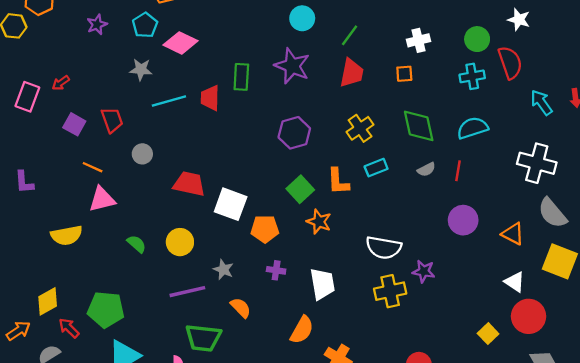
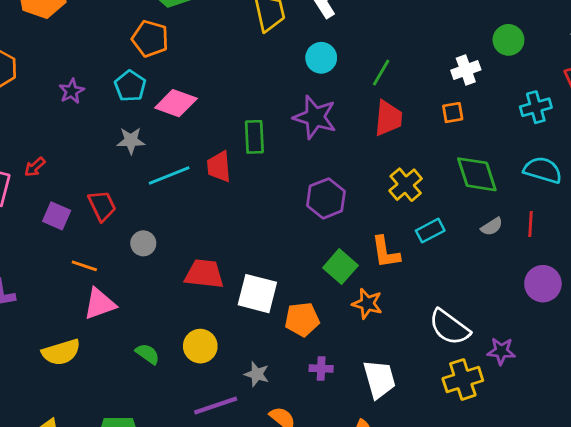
green circle: (477, 39) -> (508, 40), moved
cyan semicircle: (473, 128) -> (543, 170), turned 40
white semicircle: (384, 248) -> (449, 327), turned 32

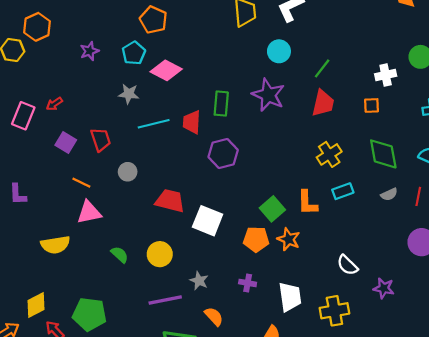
purple hexagon: (326, 198) -> (223, 154), moved
orange pentagon: (302, 319) -> (256, 239), moved
white semicircle: (449, 327) -> (347, 265), size x0.7
yellow cross: (463, 379) -> (334, 311), moved

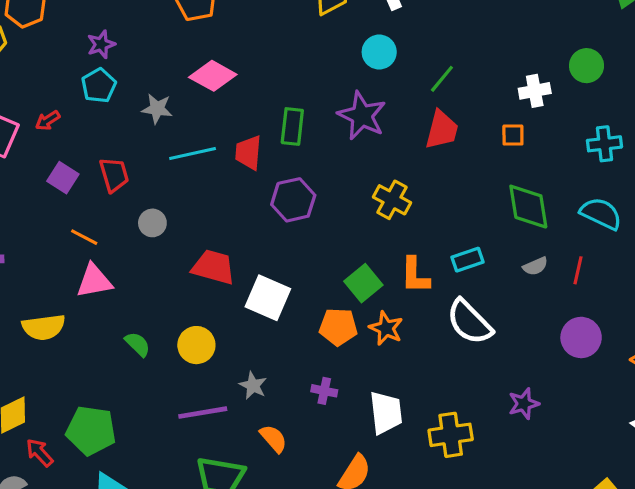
cyan pentagon: (134, 53) -> (99, 86), moved
yellow cross: (329, 154) -> (392, 200), moved, turned -30
white semicircle: (347, 265) -> (469, 322), moved, size x1.5
purple star: (384, 288) -> (524, 404), turned -30

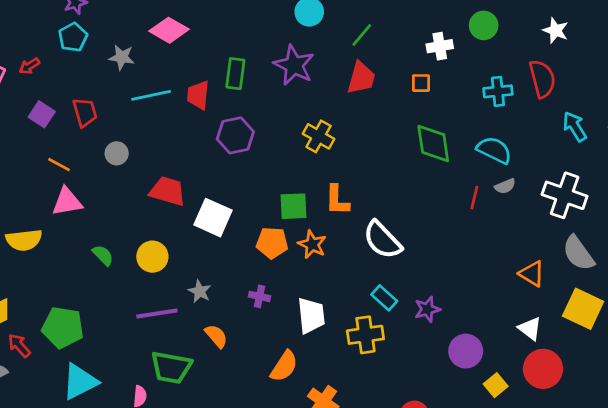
cyan rectangle: (467, 260) -> (384, 298), moved, turned 60
gray semicircle: (535, 266) -> (505, 186), moved
green square: (363, 283) -> (293, 206), turned 36
purple circle: (581, 337) -> (466, 351), moved

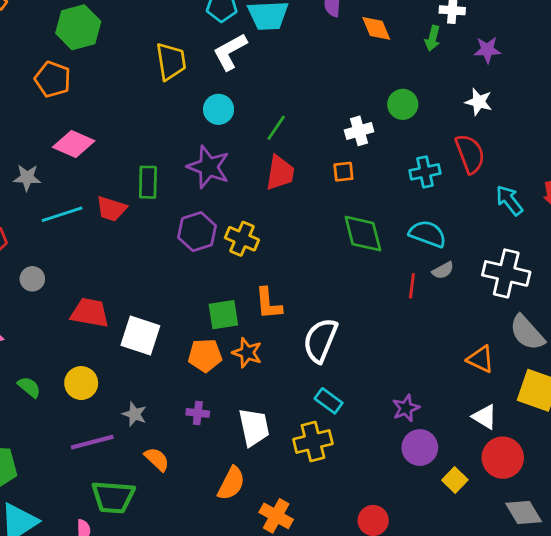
red trapezoid: (198, 95) -> (111, 209), turned -72
purple hexagon: (235, 135) -> (197, 232), moved
white semicircle: (382, 240) -> (320, 340), turned 72
purple star: (427, 309) -> (406, 408), moved

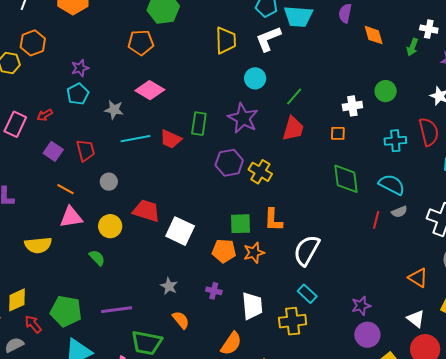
orange pentagon: (53, 79) -> (141, 43), turned -30
orange star: (247, 353) -> (254, 253), turned 30
yellow circle: (81, 383) -> (110, 226), moved
purple line: (92, 442) -> (117, 310), moved

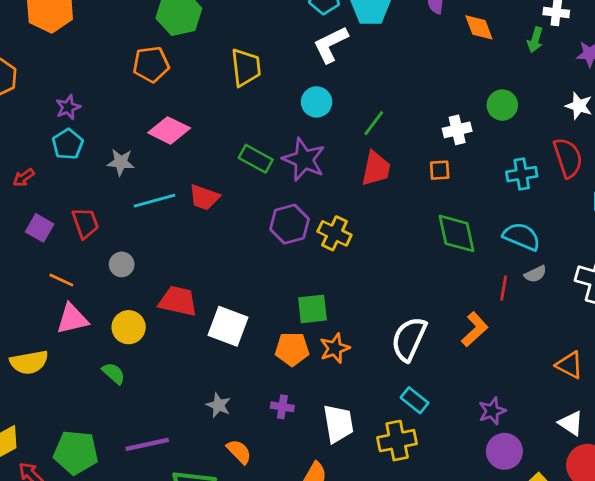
yellow trapezoid: (226, 40) -> (246, 67), moved
green rectangle: (199, 124) -> (256, 159), moved, turned -65
orange L-shape: (273, 220) -> (475, 329), moved, turned -130

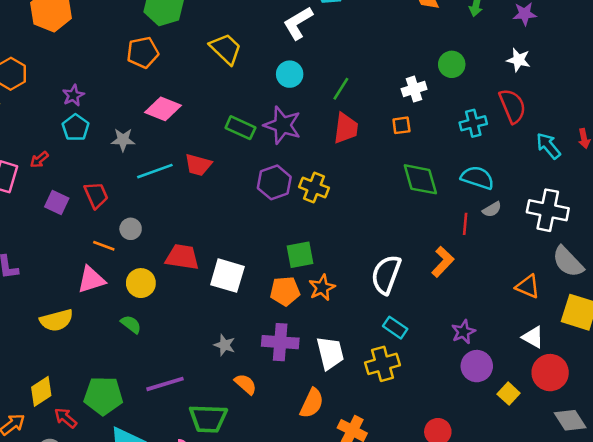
yellow trapezoid: (246, 67) -> (226, 49), turned -36
orange line: (61, 280) -> (104, 246), moved
purple cross: (282, 407) -> (280, 342), size x1.8

